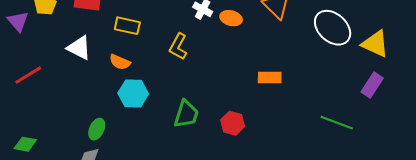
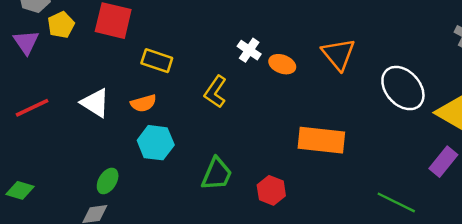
white triangle: (79, 48) -> (95, 103), moved
orange semicircle: (120, 62) -> (143, 103), turned -45
orange rectangle: (270, 78) -> (321, 140), size x1.6

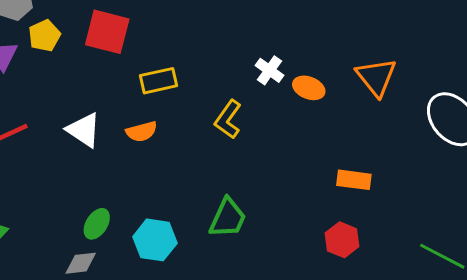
yellow rectangle: (157, 61) -> (159, 81), turned -32
orange rectangle: (321, 140) -> (354, 180), size x0.6
cyan hexagon: (156, 143) -> (155, 240), moved
red hexagon: (271, 190) -> (342, 240), moved

